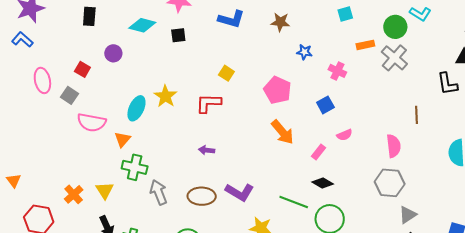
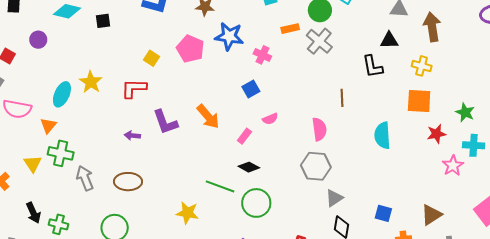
blue star: (304, 52) -> (229, 36), size x1.8
pink pentagon: (277, 90) -> (190, 49), moved
yellow triangle: (105, 190) -> (33, 164), moved
purple L-shape: (240, 192) -> (165, 122), moved, turned 40

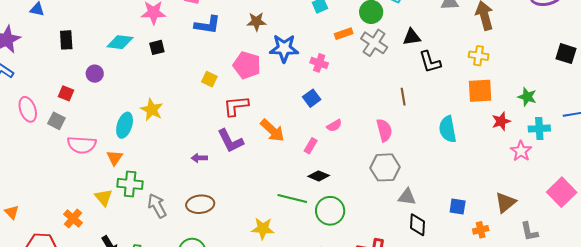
black triangle: (389, 40) -> (412, 37), moved
red L-shape: (134, 88) -> (236, 106), moved
gray triangle: (334, 198) -> (407, 197), turned 48

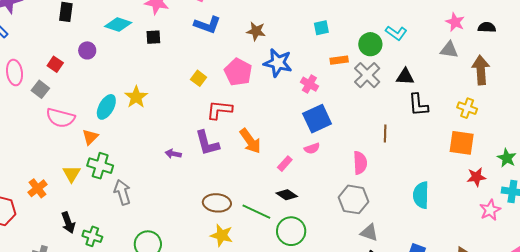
blue square: (312, 98) -> (317, 119), moved, size x1.6
cyan semicircle: (448, 129) -> (421, 195), moved
brown ellipse: (200, 204) -> (217, 203), moved

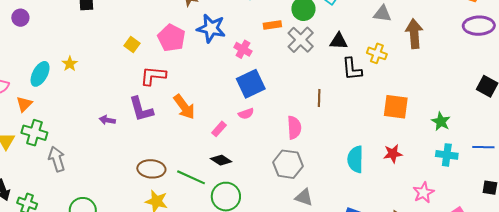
yellow star: (136, 97) -> (70, 64), size x0.7
yellow cross: (467, 108) -> (377, 53), moved
red star: (476, 177) -> (393, 154), moved
pink star: (490, 210) -> (423, 193), moved

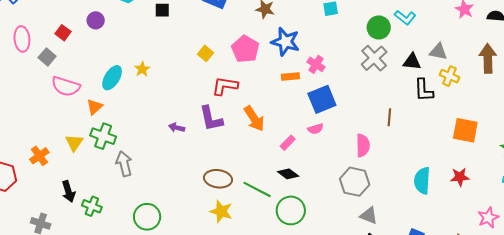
gray triangle: (382, 14) -> (438, 52), moved
orange rectangle: (272, 25) -> (290, 77), moved

